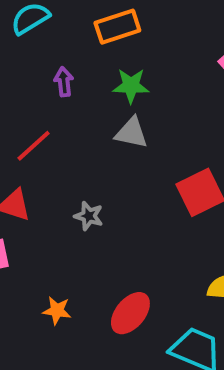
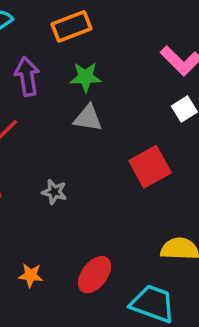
purple arrow: (64, 82) -> (27, 76), size x1.5

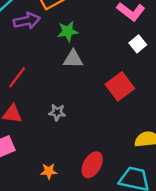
purple arrow: (27, 76) -> (27, 21), moved, turned 95

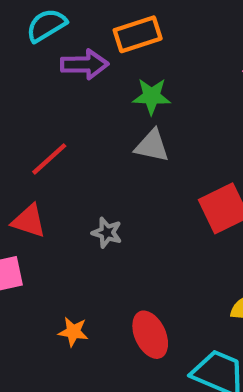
red ellipse: (92, 165) -> (150, 335), turned -65

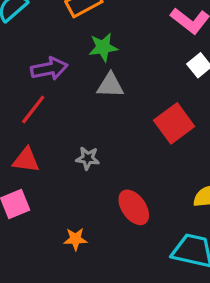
purple arrow: (85, 64) -> (49, 69), moved
red ellipse: (150, 335) -> (134, 207), moved

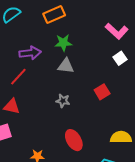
red square: (174, 123) -> (102, 92), size x0.7
gray star: (88, 158) -> (63, 101), moved

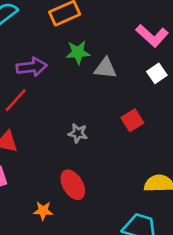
gray triangle: (66, 66) -> (105, 68), moved
red ellipse: (74, 140) -> (73, 185), moved

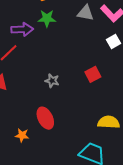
green star: (78, 52) -> (47, 18), moved
gray triangle: (105, 68) -> (85, 13), moved

